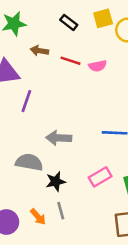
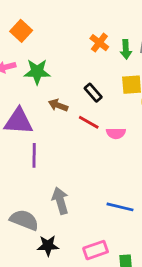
black rectangle: (69, 22) -> (93, 93), moved
purple line: (26, 101) -> (34, 155), turned -30
gray arrow: (59, 138) -> (60, 201), turned 60

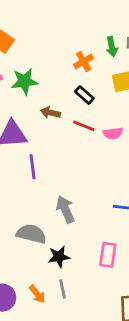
orange cross: (99, 43) -> (84, 62), moved, turned 30
pink rectangle: (96, 250) -> (108, 255), turned -55

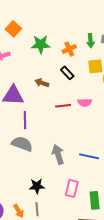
green star: (24, 81) -> (41, 44), moved
red line: (84, 126) -> (63, 106), moved, turned -35
gray arrow: (65, 209) -> (58, 154), moved
gray semicircle: (31, 234) -> (22, 144), moved

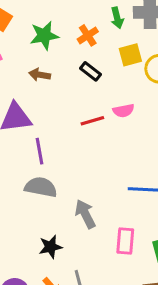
brown arrow: (42, 83) -> (40, 75), moved
gray arrow: (58, 154) -> (85, 214), moved
black star: (37, 186) -> (50, 247), moved

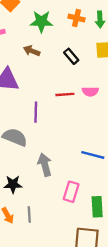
orange cross: (88, 35) -> (76, 18), moved, turned 35
purple line: (39, 151) -> (36, 112), moved

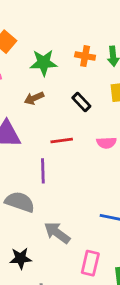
brown arrow: (32, 51) -> (34, 98), turned -42
red line: (65, 94) -> (62, 141), moved
gray arrow: (45, 165) -> (57, 233), turned -35

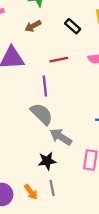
gray semicircle: (20, 202) -> (42, 114), moved, turned 30
black star: (21, 258) -> (47, 161), moved

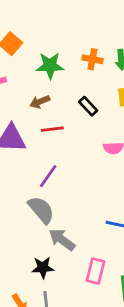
red line: (59, 60) -> (52, 129), moved
purple line: (45, 86) -> (48, 176), turned 36

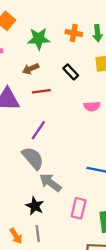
black star: (43, 268) -> (35, 206), turned 30

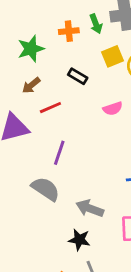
gray semicircle: (33, 158) -> (46, 189), moved

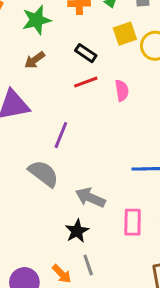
red line: (50, 108) -> (86, 82), moved
pink semicircle: (113, 109) -> (122, 90), turned -84
black star: (79, 240) -> (77, 231), turned 30

